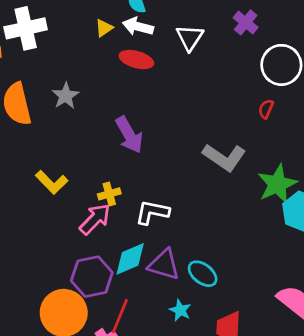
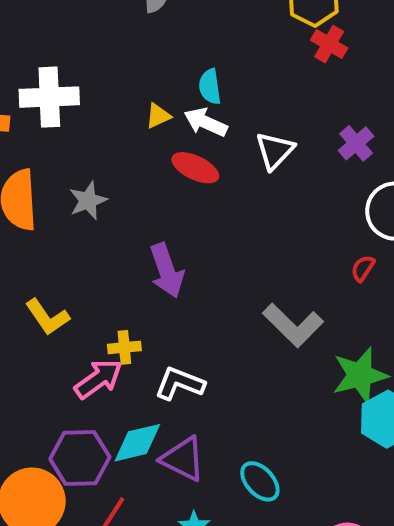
cyan ellipse: (203, 274) -> (260, 481), moved

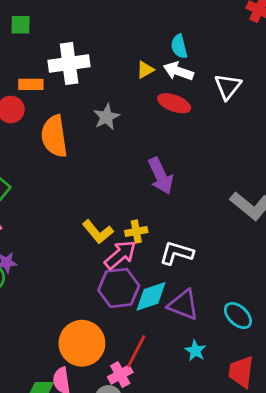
gray star: (88, 200) -> (106, 117), moved
yellow L-shape: (47, 317) -> (98, 232), moved
purple hexagon: (80, 458) -> (119, 288), moved

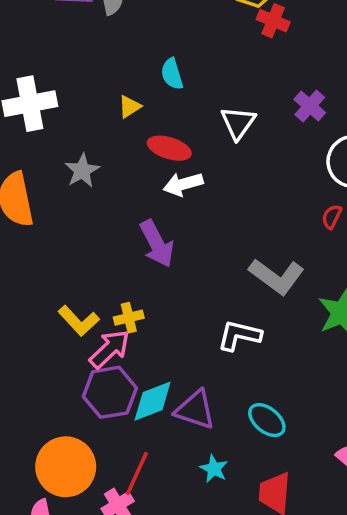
white arrow: (178, 71) -> (183, 184), moved, turned -32
white L-shape: (177, 253) -> (239, 335), moved

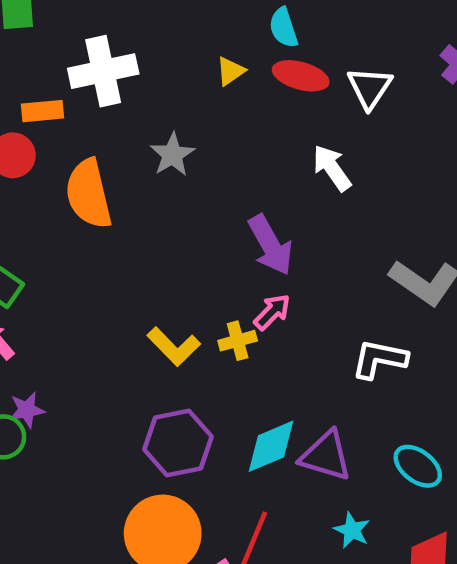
red ellipse: (169, 148) -> (301, 76), moved
white arrow: (183, 184) -> (332, 168), moved, turned 72
pink arrow: (110, 349) -> (272, 312), moved, size x0.7
purple hexagon: (110, 392) -> (178, 443), moved

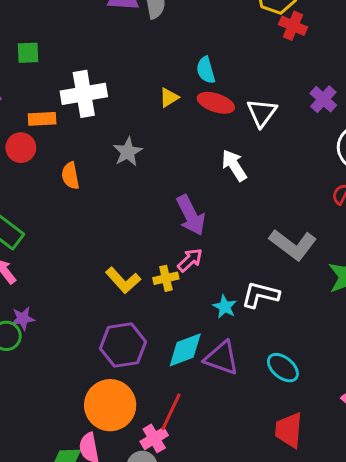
orange semicircle: (89, 194) -> (70, 176), size x0.6
cyan star: (352, 530) -> (225, 307), moved

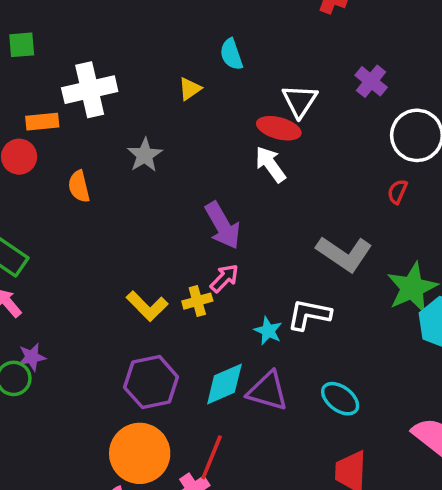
red ellipse: (216, 103) -> (279, 128), moved

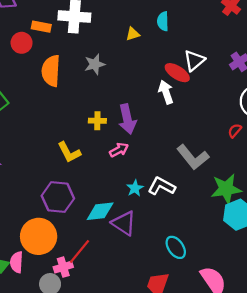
orange semicircle: (79, 186) -> (51, 71), size x1.6
yellow cross: (197, 301) -> (97, 121), moved
cyan ellipse: (340, 399) -> (176, 247), moved

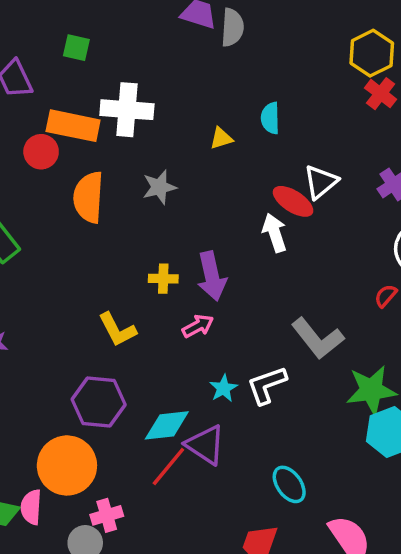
orange rectangle: (41, 27) -> (73, 126), size x1.6
white L-shape: (162, 186) -> (267, 385), turned -48
red line: (80, 252) -> (168, 467), moved

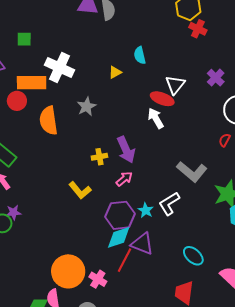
white cross: (127, 110) -> (59, 67), turned 32
purple hexagon: (99, 402) -> (120, 215), moved
pink cross: (107, 515) -> (98, 279), moved, turned -30

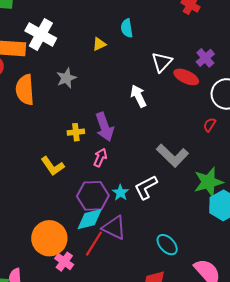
red ellipse: (162, 99) -> (186, 77), moved
pink arrow: (124, 179) -> (100, 158), turned -30
orange circle: (68, 271) -> (49, 238), moved

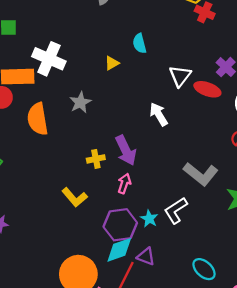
purple triangle: (114, 228) -> (146, 256), size x0.7

